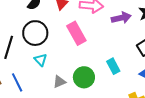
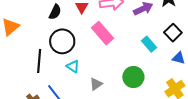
cyan rectangle: (113, 66) -> (149, 44), moved
green circle: (84, 77) -> (133, 77), moved

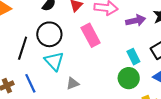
cyan triangle: (73, 66) -> (54, 61), size x1.5
green circle: (133, 77) -> (129, 78), moved

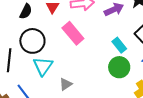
cyan triangle: (54, 61) -> (43, 66), turned 30

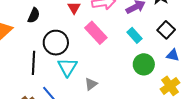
black semicircle: (26, 11) -> (34, 15), moved
cyan rectangle: (119, 45) -> (135, 35), moved

